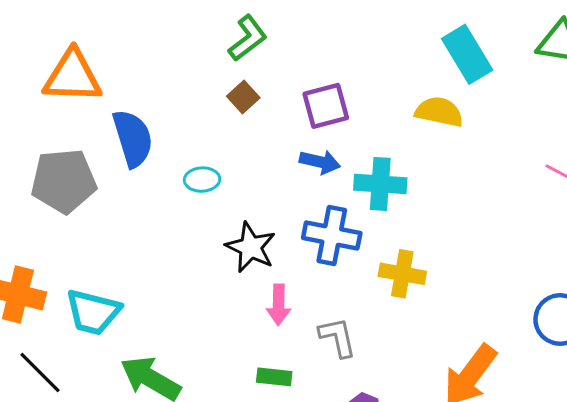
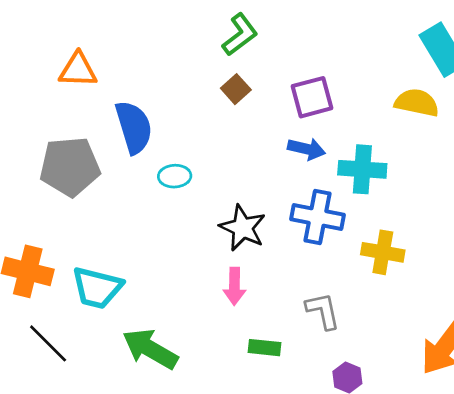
orange triangle: (72, 76) -> (78, 70), size x0.7
cyan ellipse: (202, 180) -> (175, 176), moved
pink arrow: (279, 305) -> (234, 286), moved

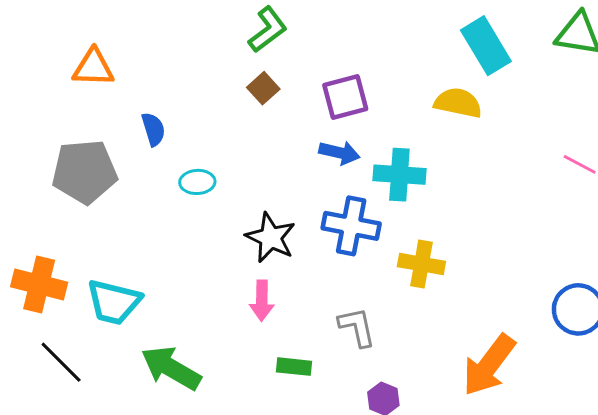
blue semicircle: (134, 127) -> (153, 129), size x0.6

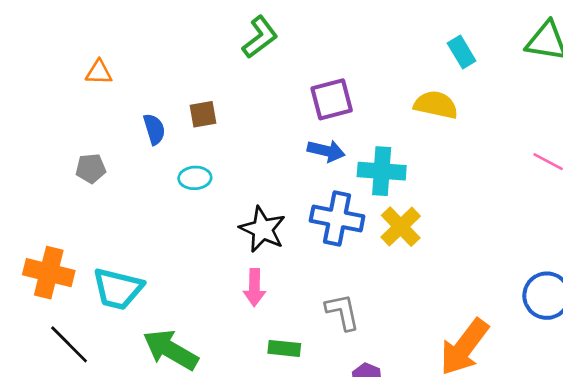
cyan rectangle: (486, 46) -> (462, 52), size x0.6
orange triangle: (93, 68) -> (99, 72), size x0.7
brown square: (263, 88) -> (203, 114), moved, turned 32
gray pentagon: (85, 172) -> (91, 168), size x0.5
yellow cross: (421, 264) -> (401, 227), moved, turned 36

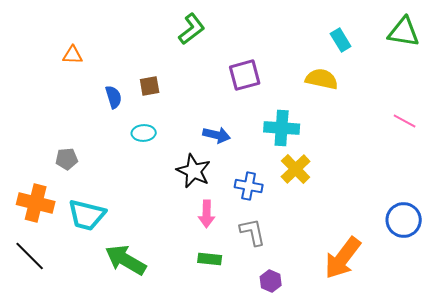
blue arrow: (326, 151) -> (217, 135), moved
gray pentagon: (91, 168) -> (67, 159), moved
blue cross: (337, 218) -> (249, 186), moved, size x0.7
pink arrow: (254, 288) -> (207, 214), moved
black line: (69, 344) -> (30, 256), moved

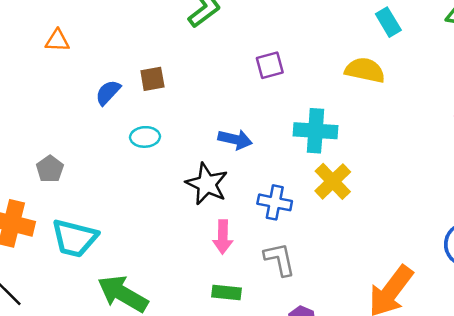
purple square: (245, 75) -> (270, 65), size x0.7
blue semicircle: (114, 97) -> (108, 92), turned -120
gray pentagon: (67, 159) -> (50, 169), turned -30

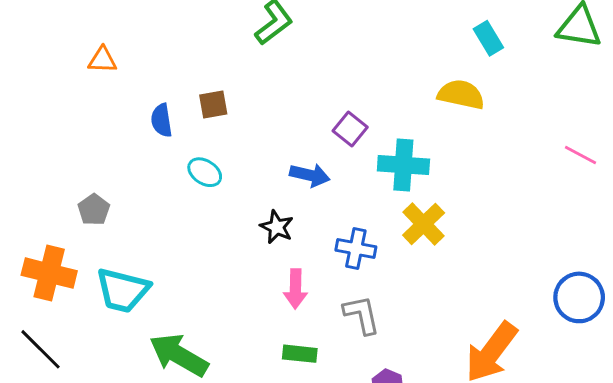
purple square: (270, 65) -> (350, 129), moved, turned -36
blue semicircle: (108, 92) -> (161, 120), turned -52
cyan ellipse: (145, 137) -> (205, 172), turned 36
black star: (207, 184) -> (277, 227), size x0.7

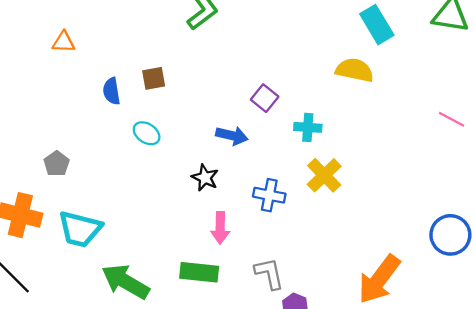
cyan rectangle: (488, 38) -> (377, 25), size x1.4
cyan cross: (403, 165) -> (308, 127), size x0.7
gray L-shape: (362, 315) -> (269, 273), moved
green rectangle: (300, 354) -> (199, 272), moved, size x1.4

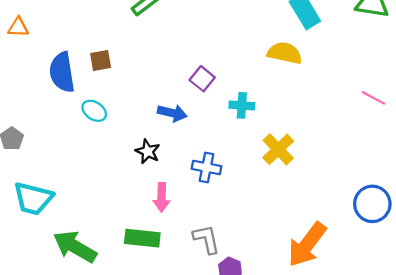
blue semicircle: (112, 91) -> (62, 72), size x1.6
yellow cross: (324, 175) -> (278, 149), moved

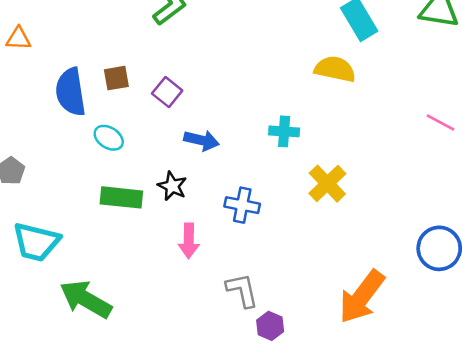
purple square: (202, 79) -> (167, 92), moved
green rectangle: (142, 238) -> (121, 197), moved

